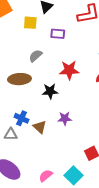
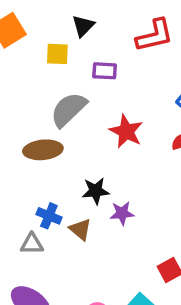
gray semicircle: (36, 56) -> (69, 110), size x1.6
red star: (69, 70) -> (126, 131), turned 30
black star: (50, 91) -> (96, 191), moved

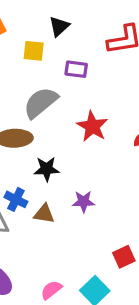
black star: (96, 191) -> (47, 169), moved
brown triangle: (80, 229) -> (44, 214), turned -35

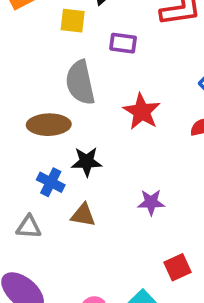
gray semicircle: (41, 103) -> (80, 83), turned -63
blue cross: (16, 199) -> (51, 182), moved
purple star: (83, 202) -> (151, 202), moved

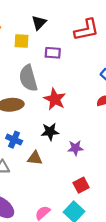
red star: (142, 111) -> (55, 99), moved
black star: (87, 162) -> (50, 132), moved
red square: (178, 267) -> (81, 185), moved

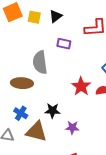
yellow square: (22, 41) -> (34, 17), moved
red star: (55, 99) -> (81, 86), moved
brown triangle: (35, 158) -> (36, 132), size x1.6

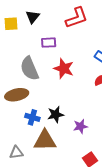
red star: (81, 86) -> (64, 69), moved
blue cross: (21, 113) -> (32, 117), moved

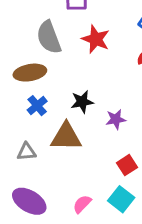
blue cross: (32, 117) -> (37, 106), moved, turned 32

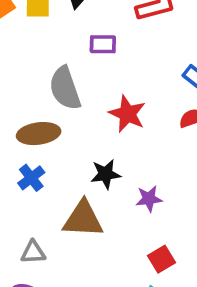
red star: (96, 39) -> (127, 114), moved
blue cross: (37, 106) -> (31, 178), moved
gray triangle: (26, 152) -> (33, 252), moved

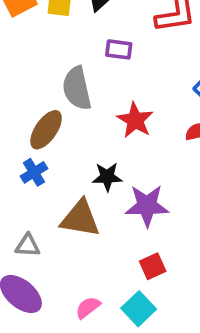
brown ellipse: (39, 134) -> (46, 130), turned -54
purple star: (149, 199) -> (147, 206), size x1.6

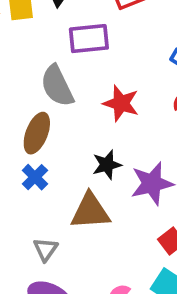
purple rectangle: (119, 49) -> (89, 39), size x1.5
gray triangle: (28, 245) -> (46, 249), turned -45

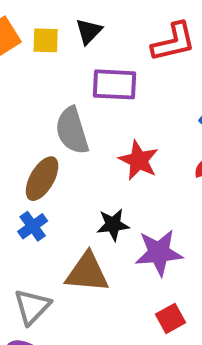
gray triangle: (46, 249) -> (32, 307), size x1.4

